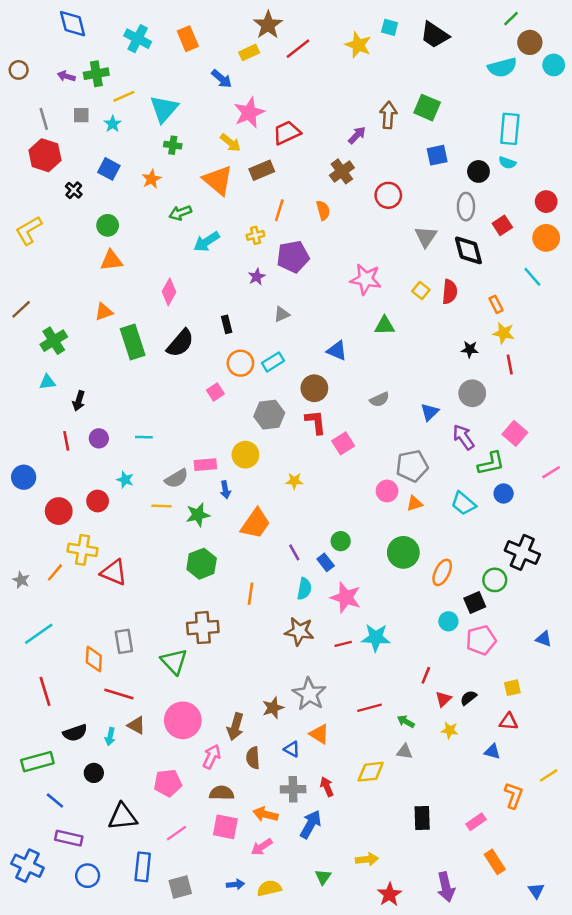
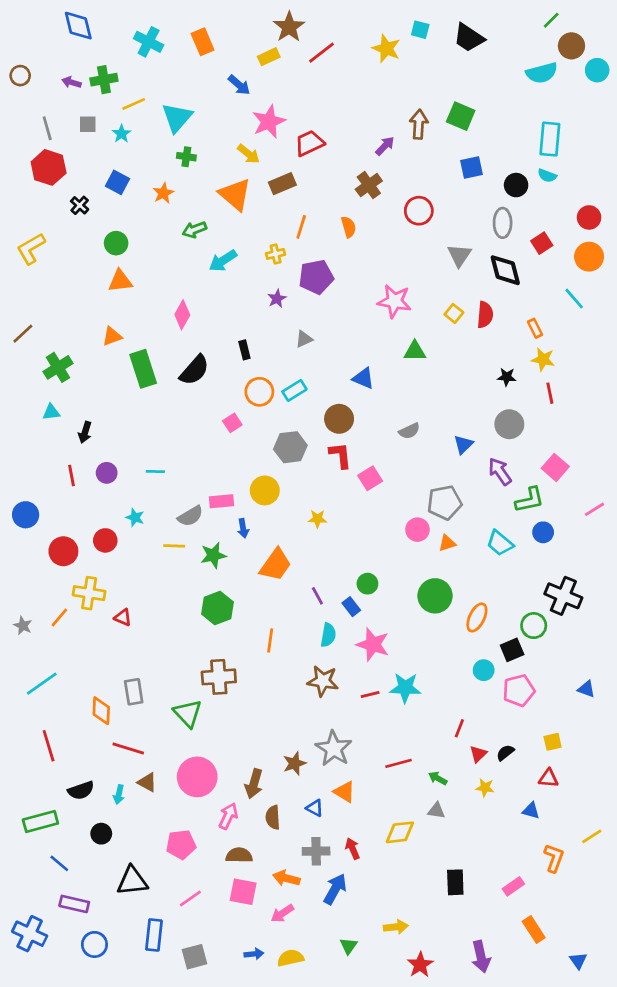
red triangle: (114, 572) -> (123, 617), size x0.6

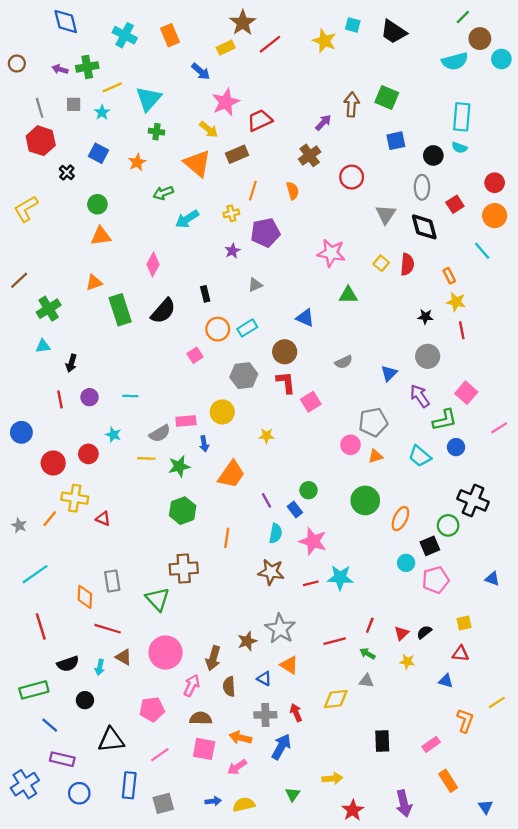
red line: (459, 728) -> (370, 625), moved
blue cross: (30, 934) -> (25, 784), turned 32

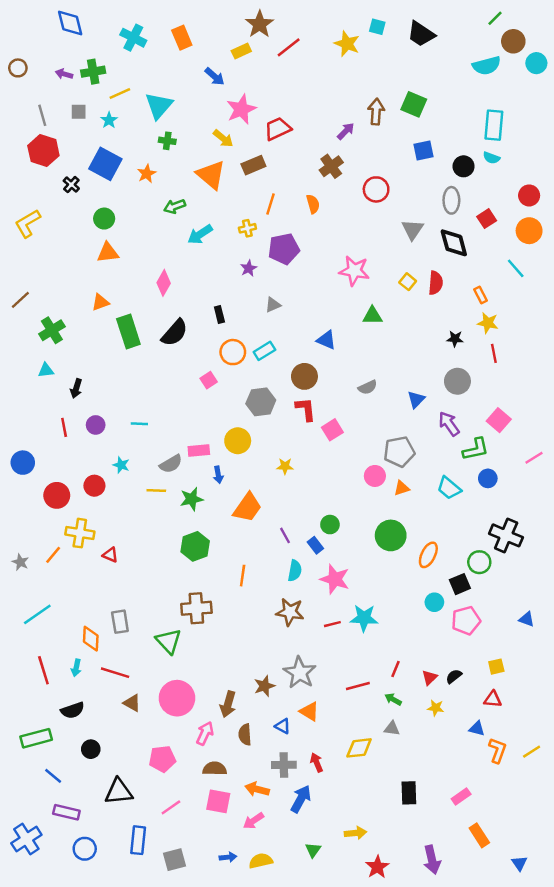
blue square: (99, 153) -> (105, 164), size x1.5
cyan arrow: (100, 667) -> (76, 668), moved
orange L-shape: (465, 721) -> (498, 750), moved

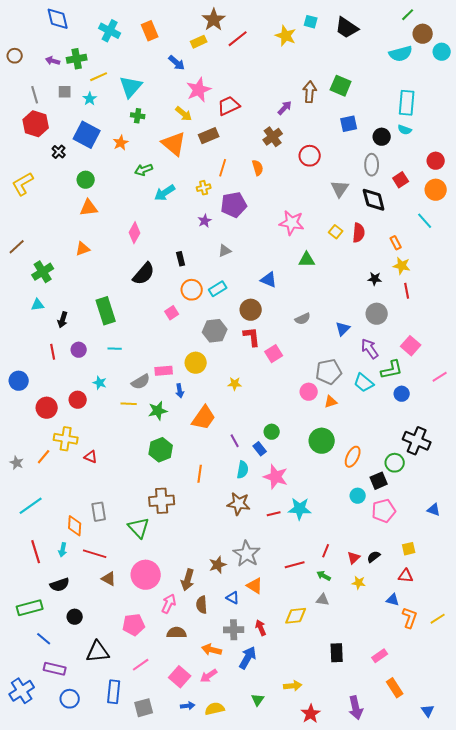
green rectangle: (128, 331) -> (106, 311), moved
cyan trapezoid: (449, 488) -> (364, 383), moved
pink square: (218, 801) -> (180, 677), moved, turned 30

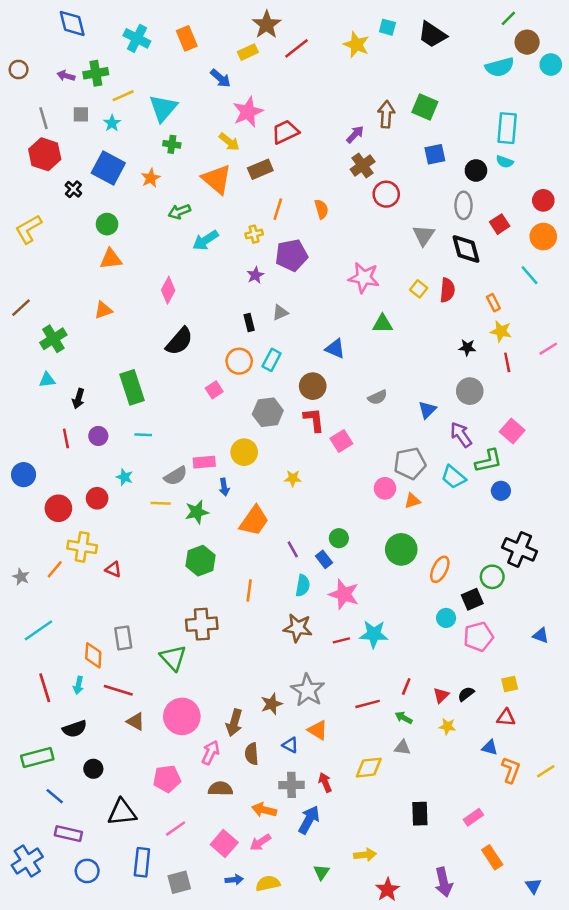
brown cross: (273, 137) -> (363, 165), moved
black rectangle: (181, 259) -> (249, 323), moved
cyan rectangle: (218, 289) -> (272, 360), turned -30
pink line: (440, 377) -> (548, 349), moved

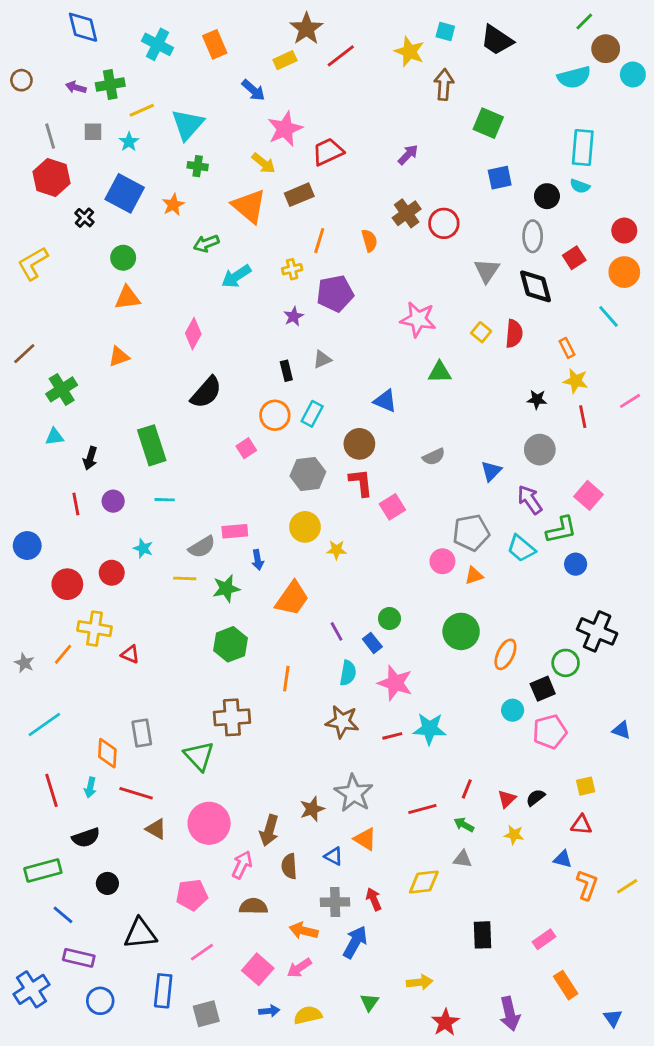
brown arrow: (386, 114) -> (444, 84), moved
brown cross: (363, 165) -> (407, 213), moved
yellow circle: (244, 452) -> (305, 527), moved

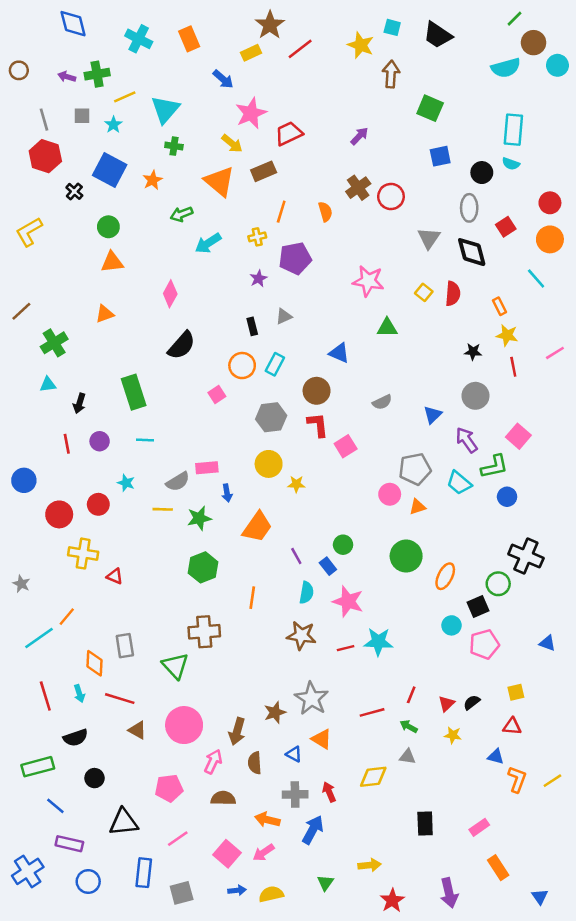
orange line: (63, 654) -> (67, 617), moved
cyan arrow: (90, 787) -> (79, 694), turned -30

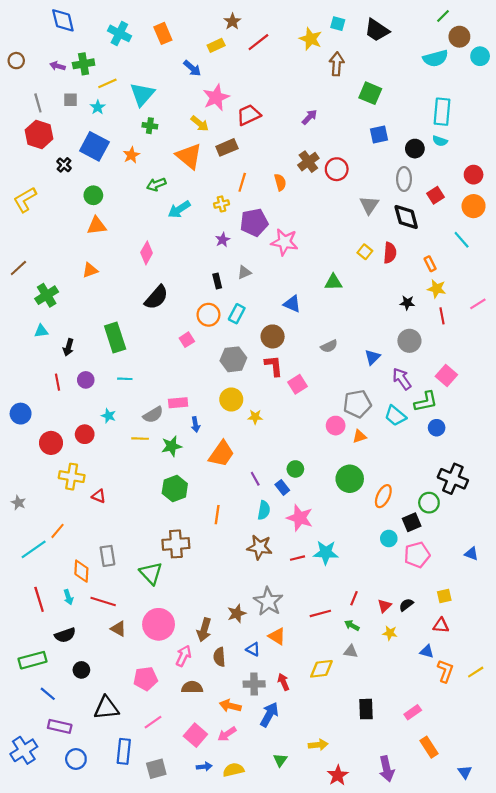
brown star: (270, 25) -> (232, 21), size x0.7
pink star: (368, 281) -> (285, 242), moved

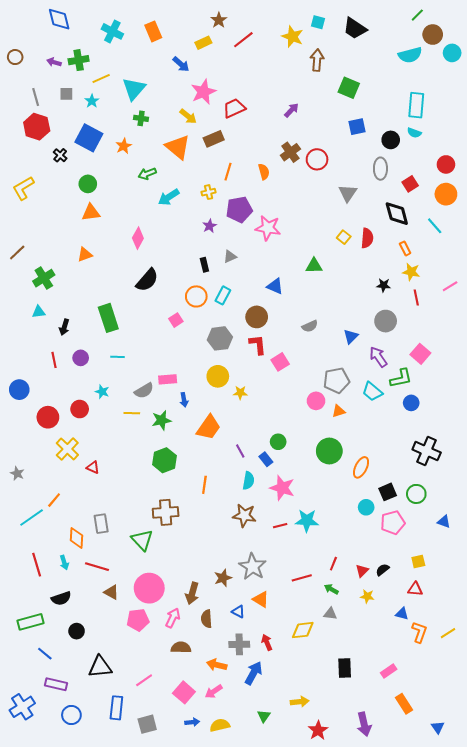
black diamond: (406, 217) -> (397, 214), moved
yellow cross: (72, 477) -> (67, 449), turned 35
green circle: (429, 503) -> (416, 494), moved
pink pentagon: (145, 679) -> (138, 620), moved

